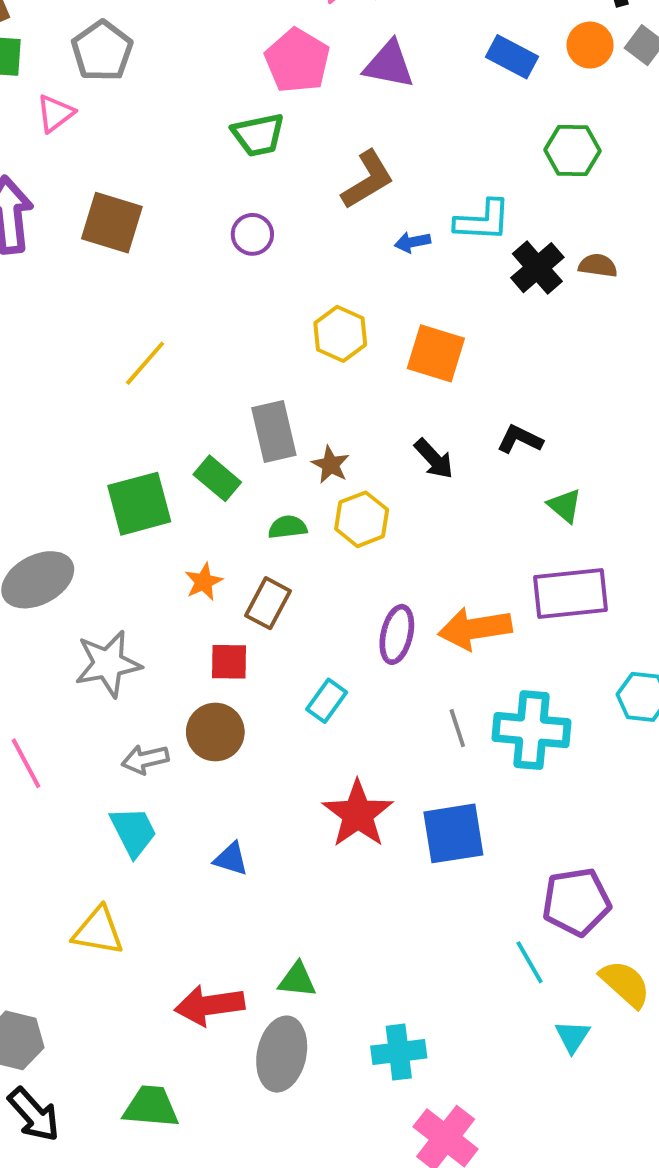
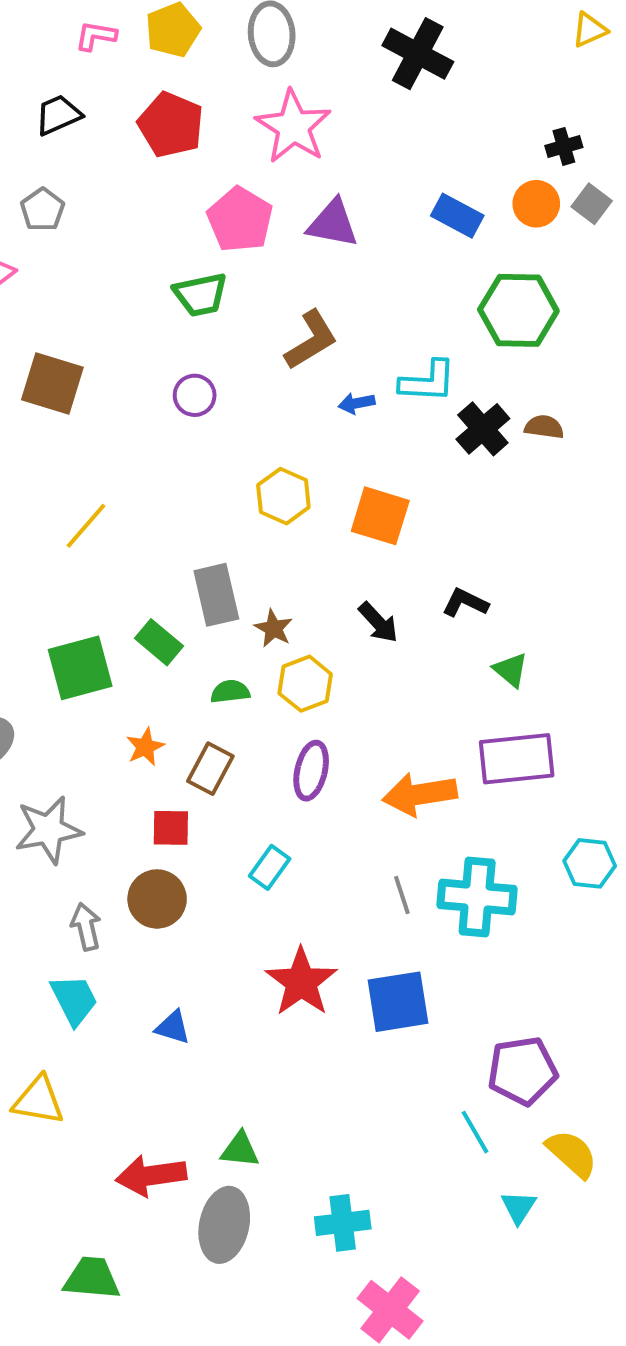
gray pentagon: (102, 51) -> (42, 210), size x0.7
green hexagon: (572, 150) -> (518, 310), size x1.4
purple ellipse: (397, 634) -> (311, 771), moved
gray arrow: (145, 759) -> (86, 927), turned 90

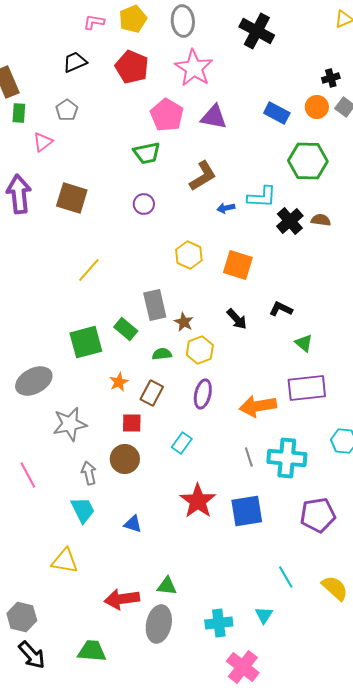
purple pentagon: (522, 1071) -> (318, 515), moved
cyan triangle: (518, 1207) -> (264, 615), moved

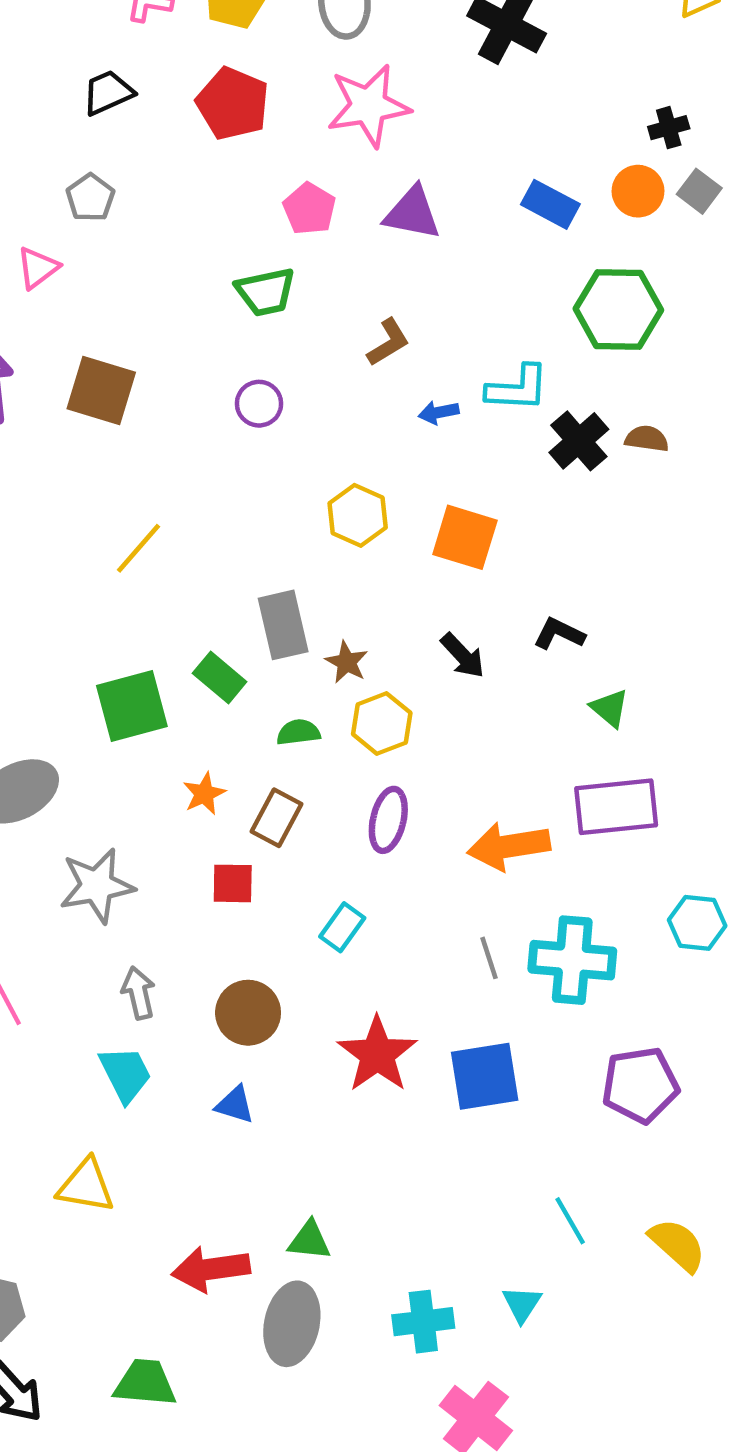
pink star: (194, 68) -> (369, 106), turned 30
pink pentagon: (167, 115) -> (309, 209), size x0.7
brown L-shape: (203, 176) -> (388, 342), size x0.7
brown circle: (125, 459) -> (248, 1013), moved

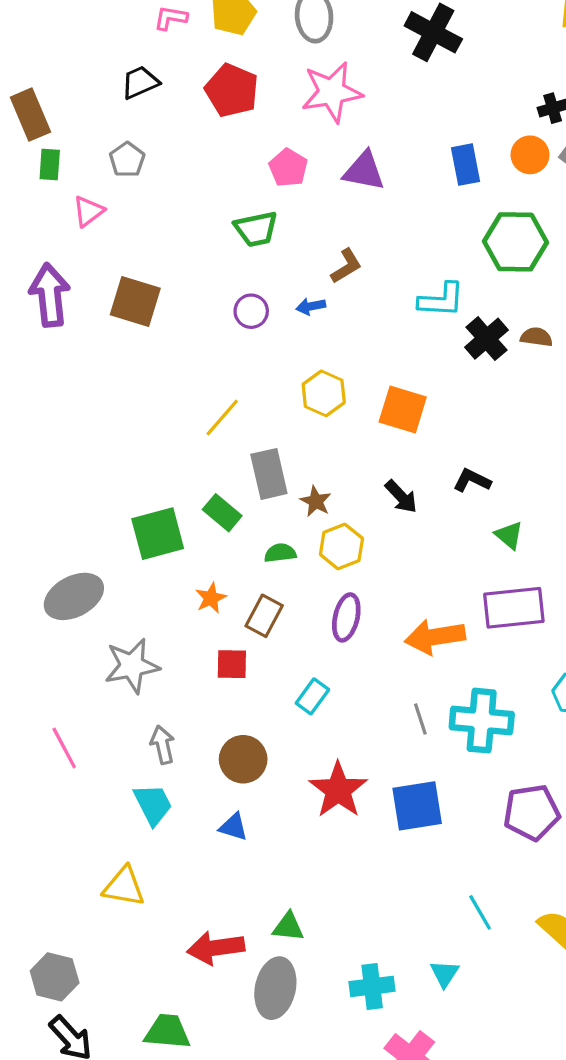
blue rectangle: (550, 204) -> (466, 165), turned 51
blue arrow: (439, 412) -> (311, 306), moved
yellow line: (139, 548) -> (222, 418), moved

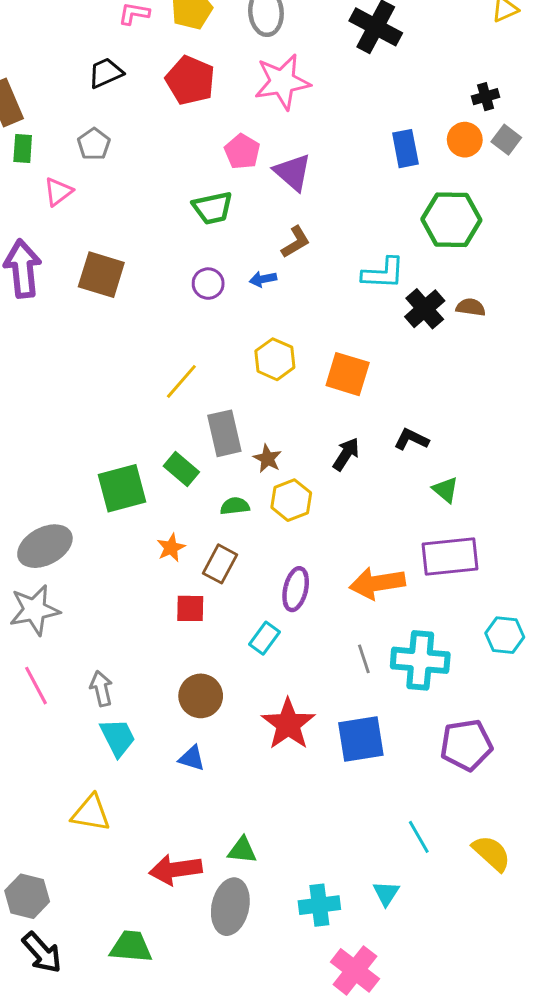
purple triangle: (364, 171) -> (293, 172), moved, turned 30
black arrow: (401, 497) -> (346, 454), turned -104
purple ellipse: (346, 617) -> (296, 589), moved
gray star: (132, 666) -> (35, 610), moved
gray arrow: (163, 745) -> (101, 689), moved

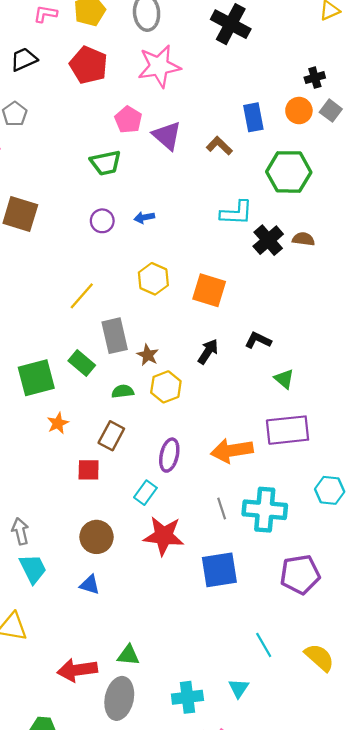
brown L-shape: (296, 242) -> (219, 146), moved, turned -105
orange star: (171, 548) -> (58, 423), moved
red star: (288, 724) -> (164, 536), moved, turned -30

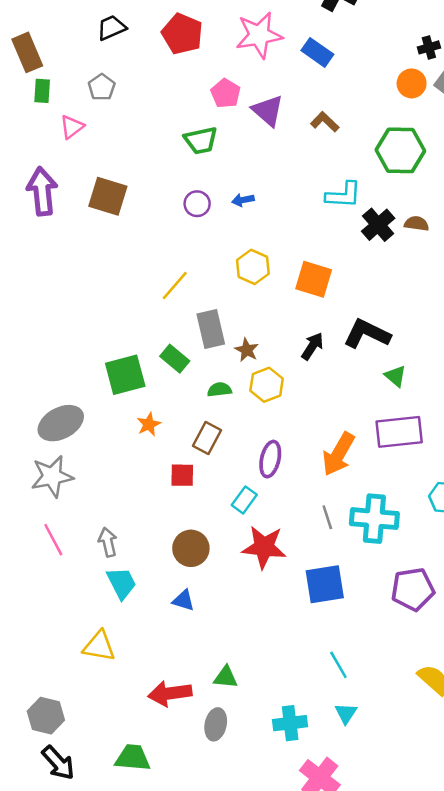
blue rectangle: (253, 117) -> (317, 52), moved, turned -44
black L-shape: (258, 340) -> (367, 334), size x1.6
orange arrow: (232, 451) -> (338, 454), turned -51
cyan line: (264, 645) -> (338, 665), moved
gray ellipse: (119, 698) -> (216, 724), size x0.7

